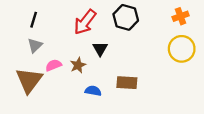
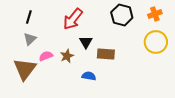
black hexagon: (126, 17) -> (122, 15), moved
brown rectangle: (127, 83) -> (106, 54), moved
blue semicircle: (93, 91) -> (89, 76), moved

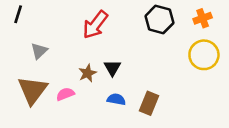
black line: (29, 17) -> (18, 14), moved
black triangle: (86, 42) -> (112, 68), moved
brown rectangle: (106, 54) -> (149, 103), moved, turned -72
pink semicircle: (46, 56) -> (65, 94), moved

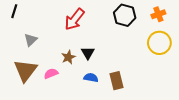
brown rectangle: (149, 103) -> (116, 81), turned -36

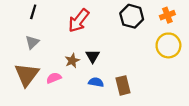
black line: (14, 11) -> (33, 12), moved

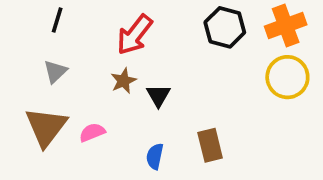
orange cross: (167, 15) -> (286, 26), size x1.5
brown star: (72, 61) -> (123, 81), moved
blue semicircle: (96, 82) -> (155, 156), moved, turned -88

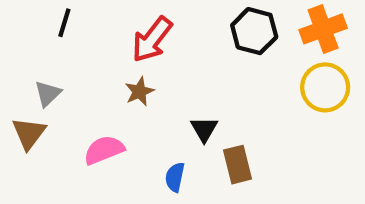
gray triangle: (55, 72) -> (48, 94), moved
black triangle: (158, 96) -> (204, 129), moved
brown triangle: (46, 127) -> (29, 133), moved, size x0.7
pink semicircle: (92, 132) -> (104, 150), size x1.4

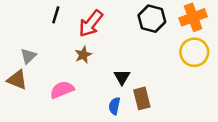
black line: (64, 23) -> (56, 15), moved
brown triangle: (29, 133) -> (17, 80), turned -45
blue semicircle: (175, 177) -> (114, 106), moved

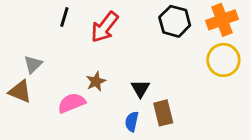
brown star: (83, 55) -> (96, 81), moved

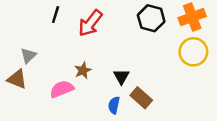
brown rectangle: (163, 113) -> (141, 98), turned -35

